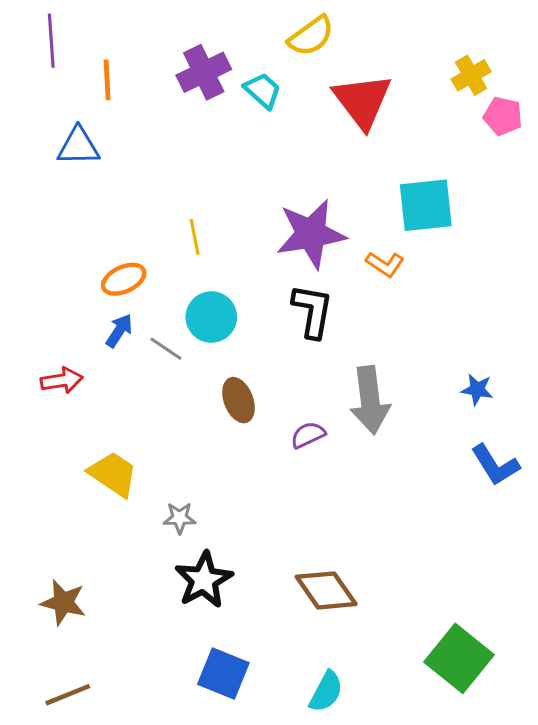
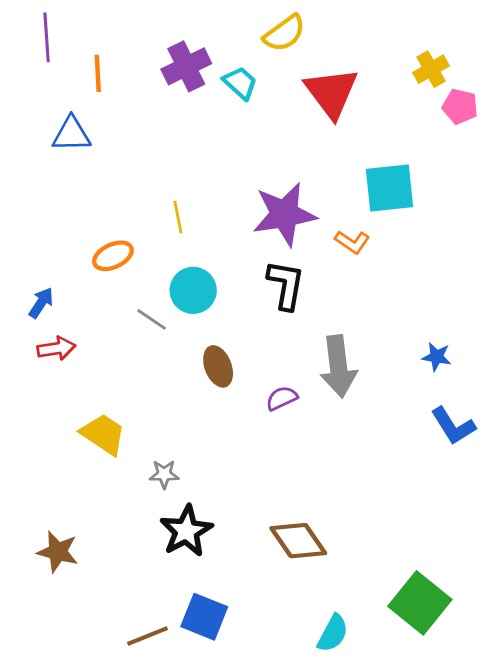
blue arrow: (119, 331) -> (41, 303), moved
cyan semicircle: (326, 692) -> (333, 633), moved
brown line: (68, 695) -> (148, 636), moved

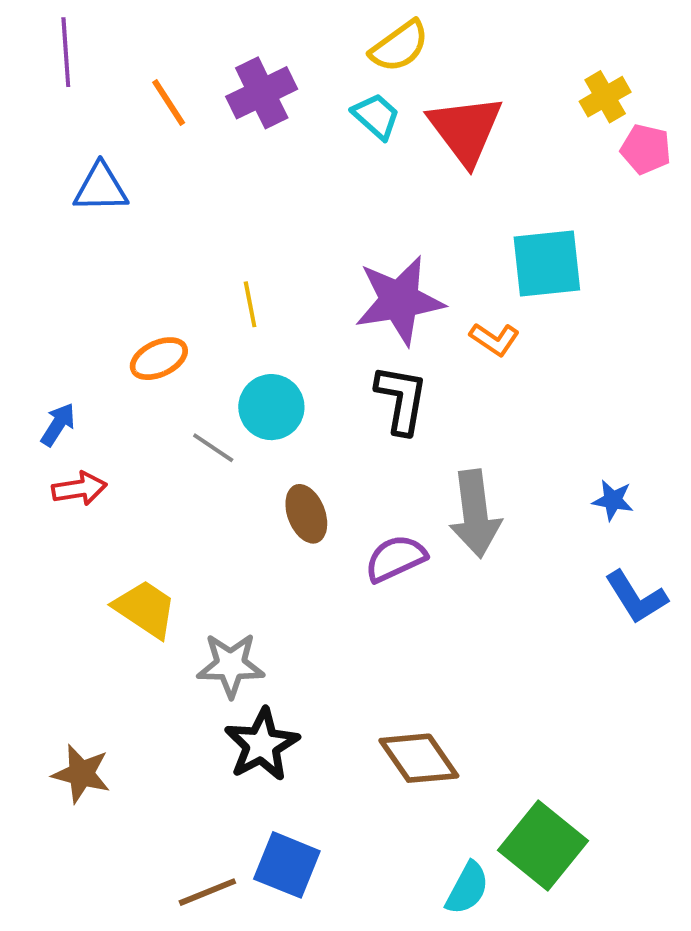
orange line: (98, 73) -> (169, 103), moved, turned -30
cyan trapezoid: (240, 83) -> (376, 116), moved
purple semicircle: (282, 398) -> (396, 558), size x1.4
gray star: (164, 474) -> (231, 665), size x1.6
green square: (420, 603) -> (543, 846), moved

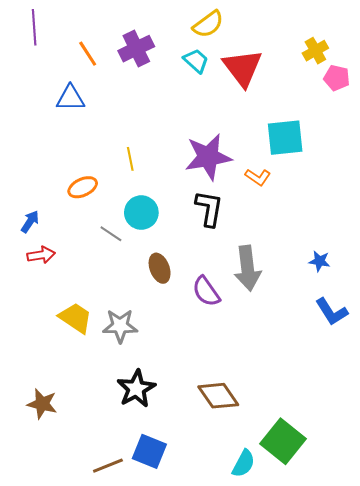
blue triangle: (101, 188) -> (70, 98), moved
purple semicircle: (396, 558) -> (206, 291), turned -100
gray star: (231, 665) -> (120, 326), moved

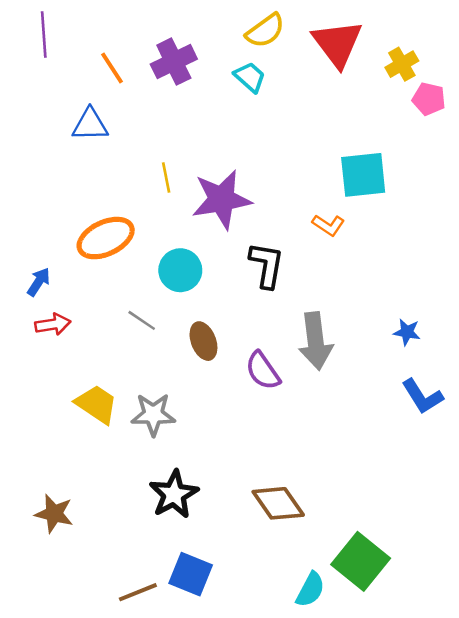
red triangle: (243, 68) -> (337, 44), moved
purple star: (208, 157) -> (222, 199), moved
yellow line: (130, 159) -> (166, 177), moved
orange ellipse: (83, 187) -> (106, 238), size x1.5
gray line: (111, 234) -> (142, 320), moved

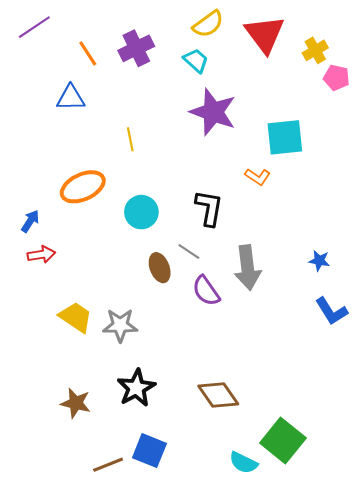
purple line: (44, 35) -> (34, 27), turned 60
purple star: (222, 199) -> (213, 112), moved, turned 30
gray line: (142, 320) -> (189, 251), moved
brown star: (54, 514) -> (76, 403), moved
cyan semicircle: (310, 590) -> (243, 463), turned 88

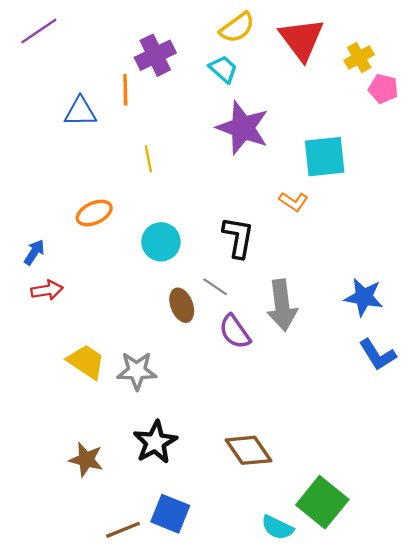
orange line: (88, 53) -> (125, 90), moved, turned 32
orange ellipse: (83, 187) -> (94, 213), size x0.7
blue star: (319, 261) -> (364, 297), size x1.6

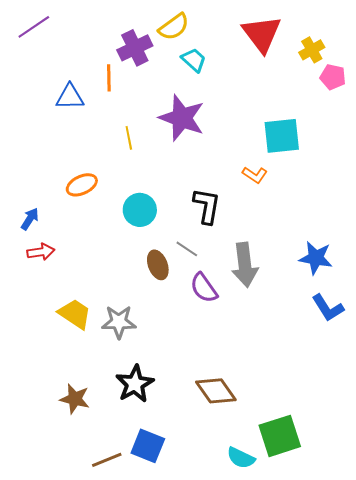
yellow semicircle: (237, 28) -> (174, 27), moved
purple star: (243, 128) -> (182, 118), moved
green square: (322, 502) -> (280, 436), turned 33

